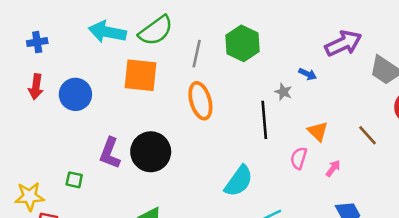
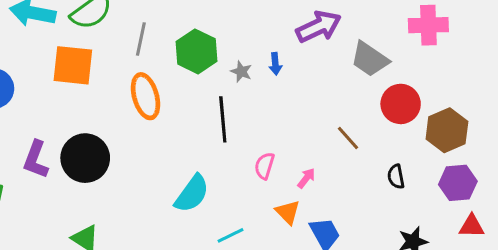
green hexagon: (243, 43) -> (197, 51), moved
blue arrow: (308, 74) -> (275, 64), turned 60
gray star: (283, 92) -> (241, 71), moved
orange triangle: (318, 131) -> (288, 212), moved

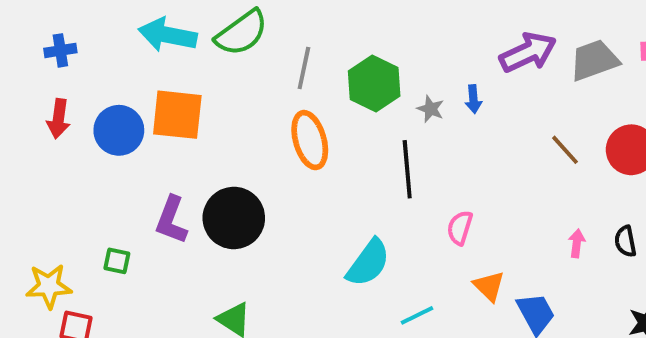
gray trapezoid: (370, 59) -> (594, 60), moved, turned 126
orange square: (73, 65) -> (177, 115), moved
brown line: (348, 138) -> (565, 150), moved
pink arrow: (306, 178) -> (577, 243), moved, turned -30

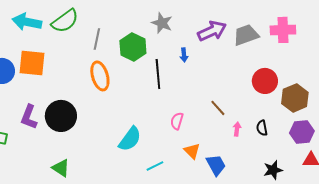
gray star: (431, 109) -> (162, 23), moved, size x1.5
brown line: (565, 150) -> (218, 108), moved
black line: (407, 169) -> (158, 74), moved

